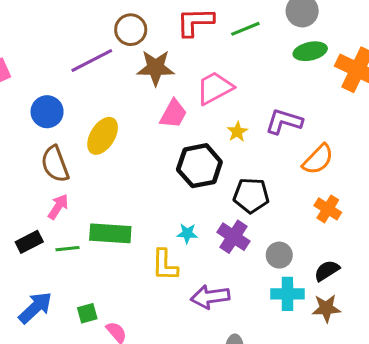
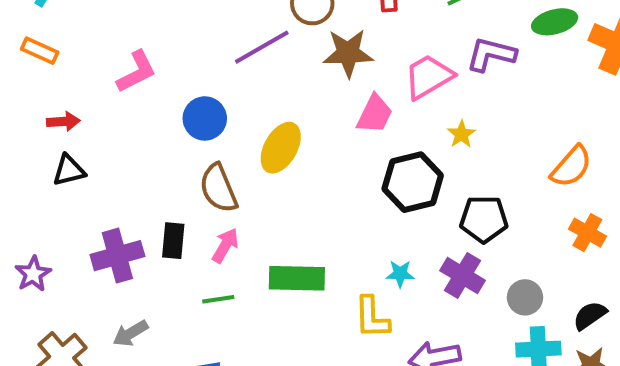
purple L-shape: (284, 122) -> (491, 54), moved
black rectangle: (29, 242) -> (173, 241), moved, turned -55
green line: (67, 249) -> (218, 299), moved

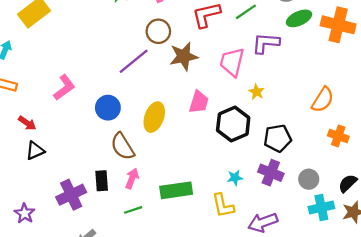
pink trapezoid: (428, 77) -> (232, 62), turned -36
pink trapezoid: (375, 114) -> (199, 102), moved
red arrow: (63, 121) -> (27, 123), turned 48

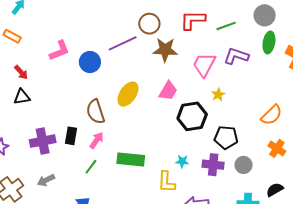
green ellipse: (299, 18) -> (269, 42), turned -70
blue circle: (108, 108) -> (90, 62), moved
purple cross: (271, 173) -> (213, 165), turned -30
gray circle: (309, 179) -> (244, 165), moved
green line: (133, 210) -> (91, 167), turned -49

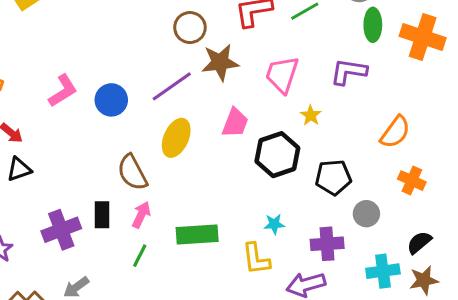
purple line: (123, 43) -> (172, 86), moved
purple L-shape: (236, 56) -> (349, 72), moved
purple cross: (213, 165) -> (327, 244), moved

